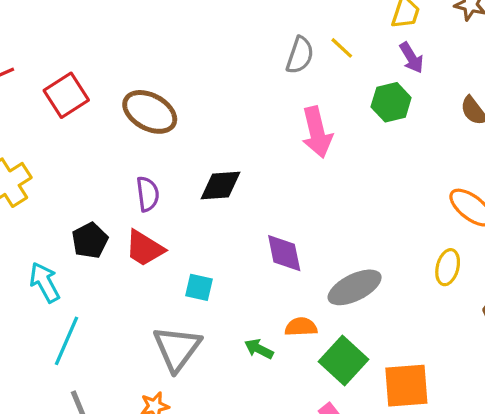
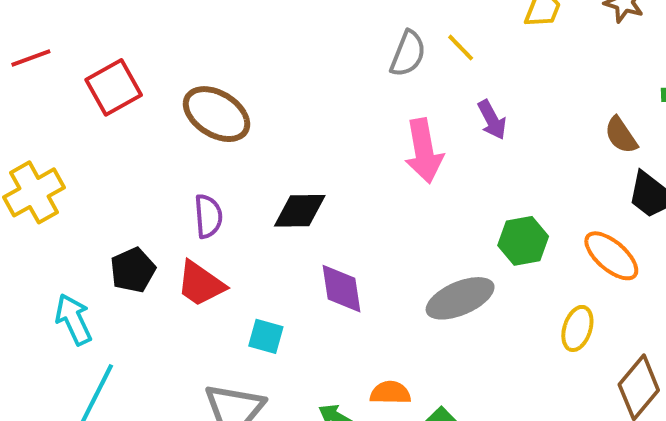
purple arrow: (411, 58) -> (492, 120), moved
green hexagon: (391, 102) -> (523, 241), moved
purple diamond: (284, 253) -> (341, 289), moved
gray ellipse: (355, 287) -> (460, 298), moved

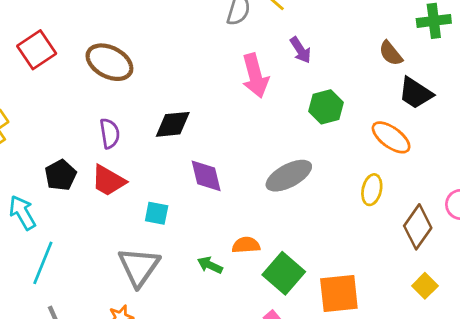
green hexagon: (523, 241) -> (326, 107), moved

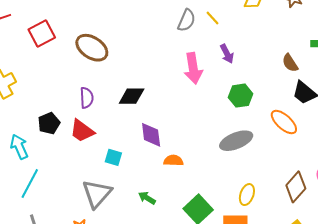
gray ellipse: (289, 176) -> (236, 141), moved
yellow ellipse: (372, 190) -> (247, 195), moved
orange semicircle: (246, 245) -> (173, 161), moved

